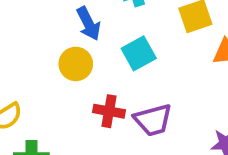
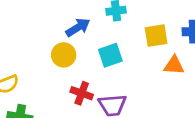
blue arrow: (89, 24) -> (78, 27), turned -105

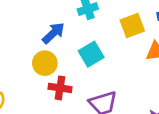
red cross: (82, 93) -> (60, 88), moved

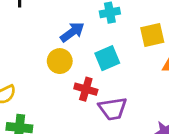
red cross: (60, 88) -> (86, 89), moved

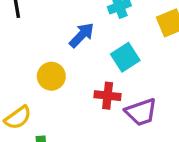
yellow circle: (60, 61) -> (51, 76), moved

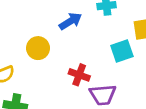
cyan square: (125, 57) -> (122, 51), moved

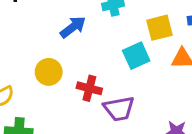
yellow circle: (38, 48) -> (49, 72), moved

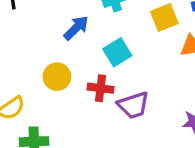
cyan square: (136, 56) -> (117, 52), moved

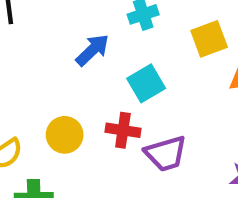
yellow circle: (57, 77) -> (65, 135), moved

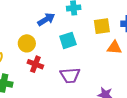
red cross: (123, 130) -> (35, 64), moved
yellow circle: (65, 135) -> (27, 43), moved

